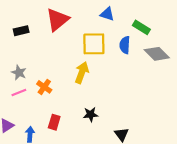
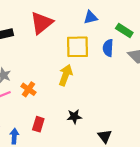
blue triangle: (107, 14) -> (91, 17), turned -32

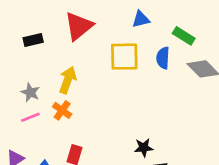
yellow arrow: (66, 75) -> (68, 80), moved
black star: (74, 117) -> (144, 148), moved

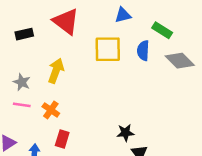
red triangle: (79, 26) -> (66, 21), turned -44
orange cross: (62, 110) -> (51, 110), moved
pink line: (30, 117) -> (22, 105), turned 30

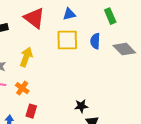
blue triangle: (123, 15) -> (69, 14), moved
green rectangle: (162, 30) -> (110, 16), moved, turned 35

